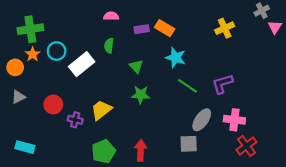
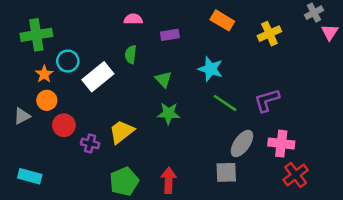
orange rectangle: (165, 28) -> (222, 20), moved
orange star: (33, 54) -> (44, 74), moved
orange circle: (15, 67) -> (47, 100), moved

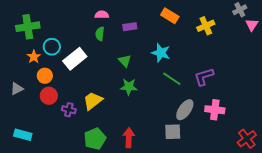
green semicircle: (131, 54) -> (100, 34), moved
orange circle: (47, 100) -> (45, 76), moved
red cross: (296, 175) -> (247, 139), moved

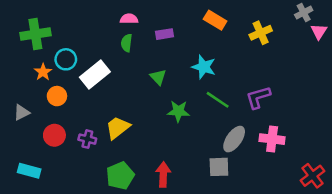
green star: (129, 87) -> (178, 111), moved
red circle: (49, 96) -> (54, 135), moved

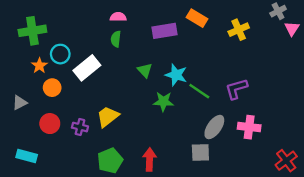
purple rectangle: (164, 34) -> (165, 31), moved, size x1.5
cyan star: (204, 67) -> (176, 75), moved

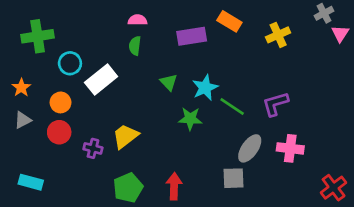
orange star: (39, 66) -> (21, 88), moved
cyan star: (176, 75) -> (205, 88), turned 30
red circle: (50, 124) -> (59, 132), moved

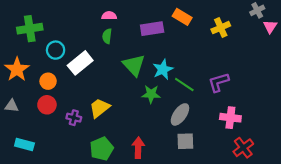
green triangle: (169, 82) -> (134, 65), size x1.6
orange star: (21, 88) -> (17, 69), size x1.6
gray triangle: (23, 120) -> (12, 106), moved, turned 32
gray ellipse: (250, 148) -> (180, 114), moved
red cross: (334, 188) -> (243, 148), moved

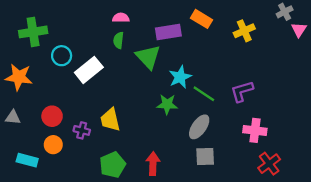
green triangle: (134, 65) -> (148, 57), moved
orange star: (17, 69) -> (19, 77), turned -30
orange circle: (48, 81) -> (53, 145), moved
yellow trapezoid: (100, 108) -> (110, 120), turned -65

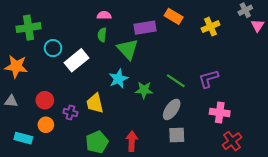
cyan star: (180, 77) -> (118, 79), moved

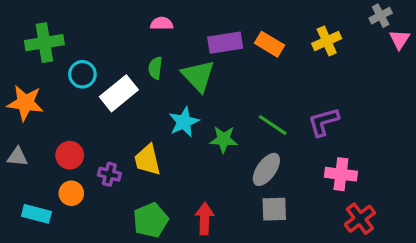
orange rectangle: (174, 16) -> (270, 44), moved
green semicircle: (102, 35) -> (155, 68), moved

